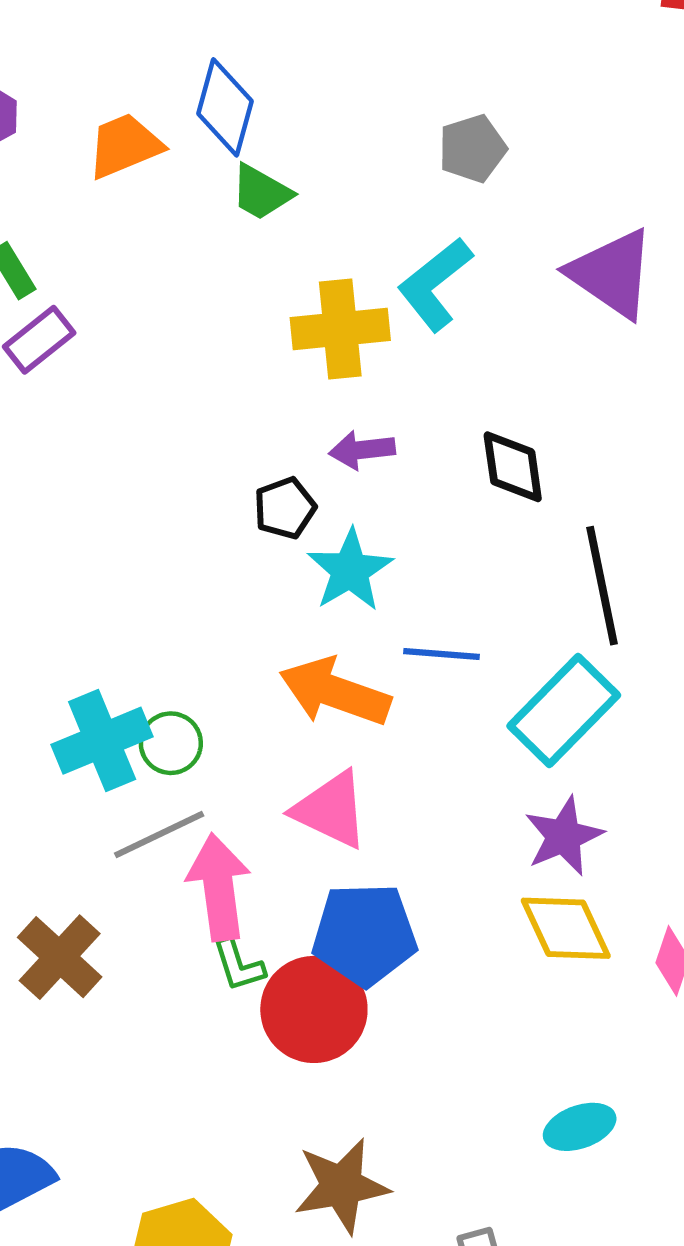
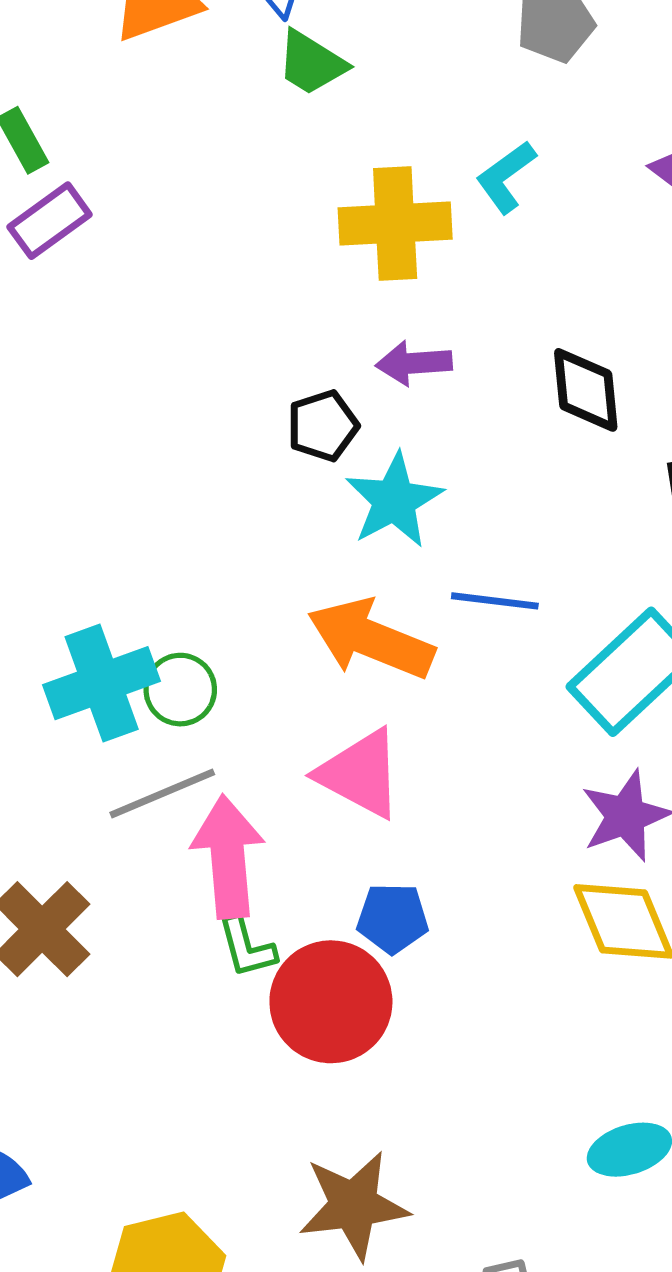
cyan L-shape: (435, 284) -> (506, 177), size x0.7
blue pentagon: (365, 934) -> (393, 918), size x0.6

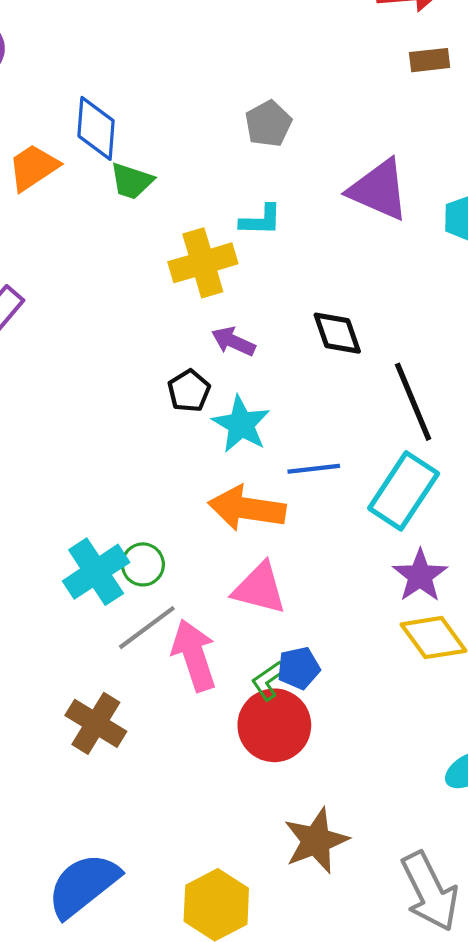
cyan L-shape: (506, 177) -> (261, 220), turned -129
purple arrow: (414, 363) -> (233, 342), turned 42
green L-shape: (247, 947) -> (268, 680), moved, turned 84

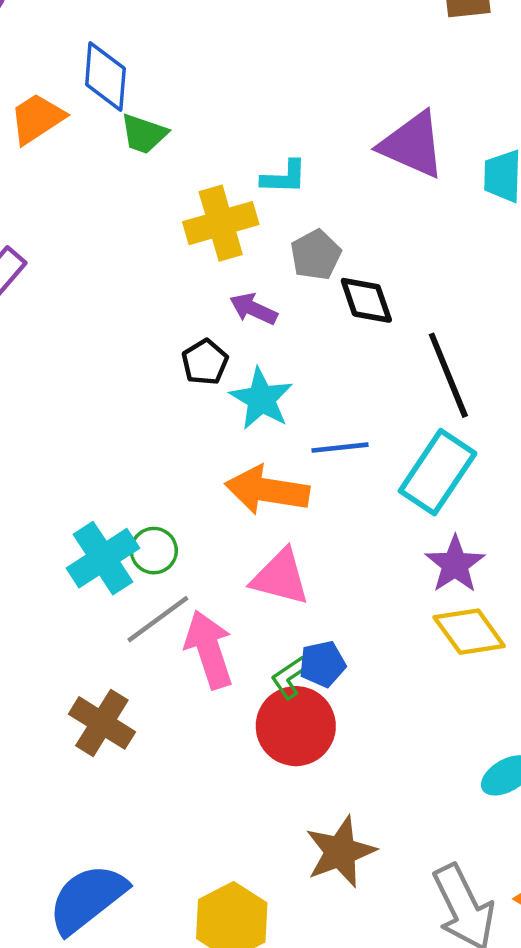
gray pentagon: (268, 124) -> (316, 255), moved

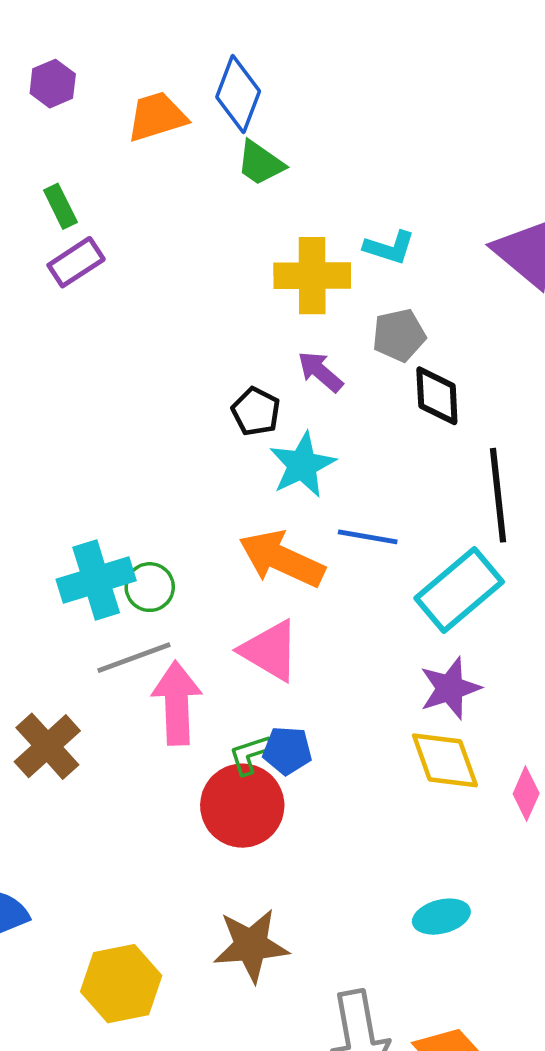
black pentagon: (205, 362) -> (256, 412), turned -30

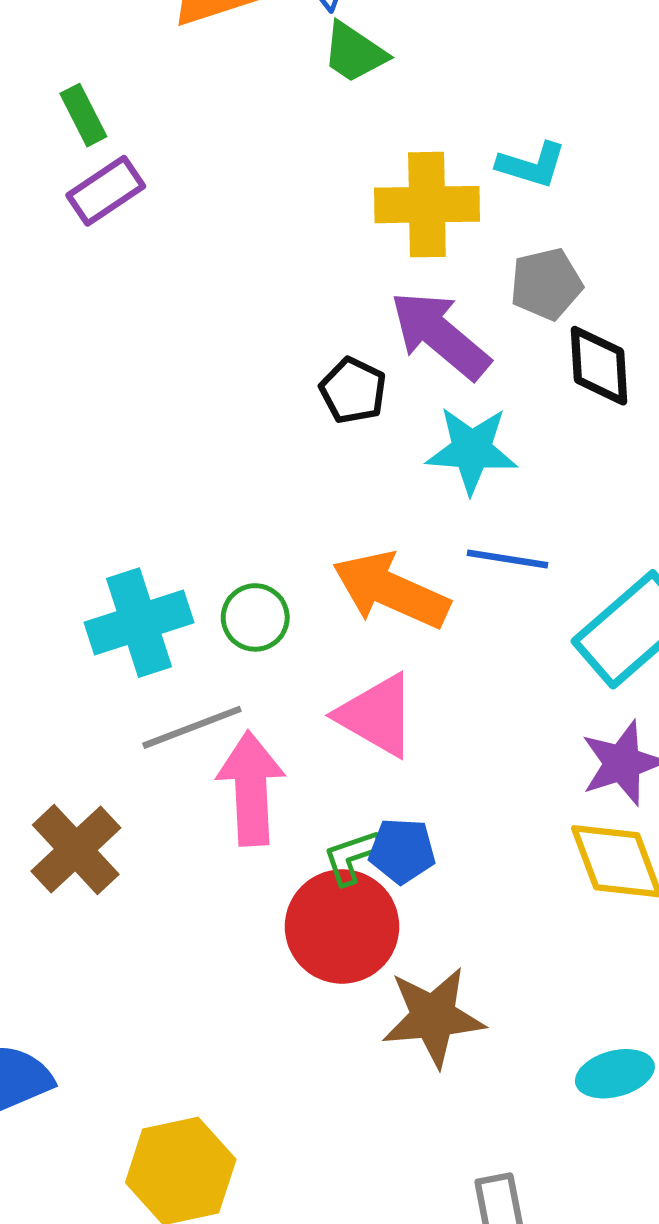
purple arrow: (320, 372) -> (440, 335), size x1.6
cyan star: (302, 465) -> (472, 450), moved, turned 30
green circle: (150, 587) -> (255, 617), moved
brown star: (251, 945) -> (433, 1017), moved

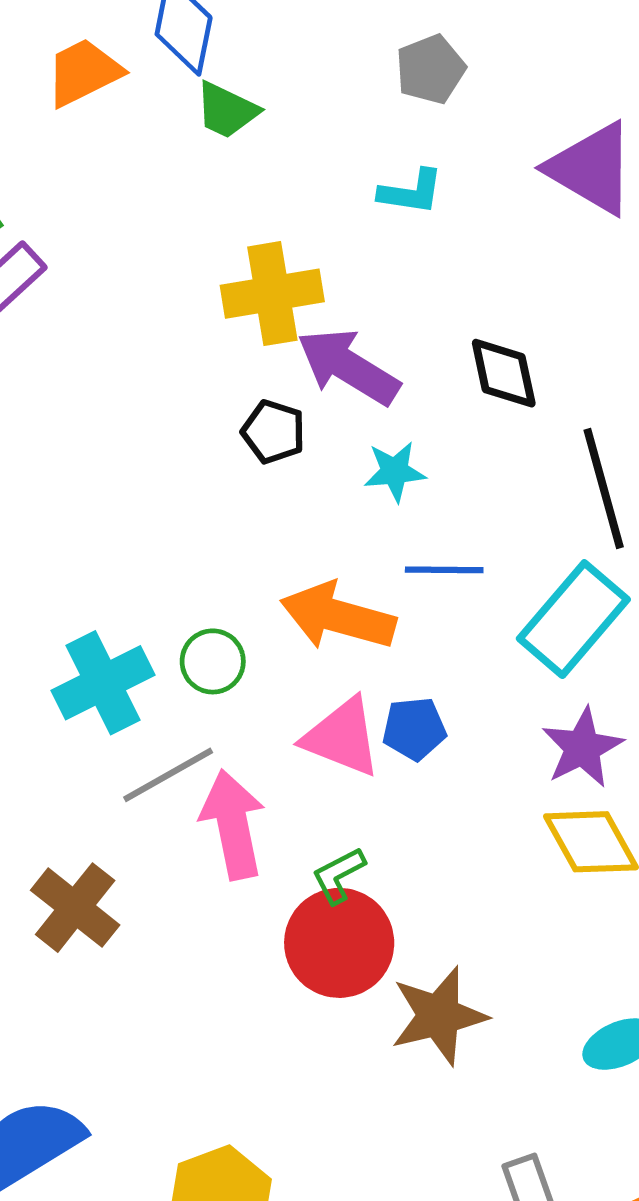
yellow cross: (427, 205) -> (272, 294), moved
gray pentagon: (546, 284) -> (430, 69), moved
cyan star: (472, 450) -> (395, 471), size x0.7
blue pentagon: (402, 851) -> (414, 729), moved

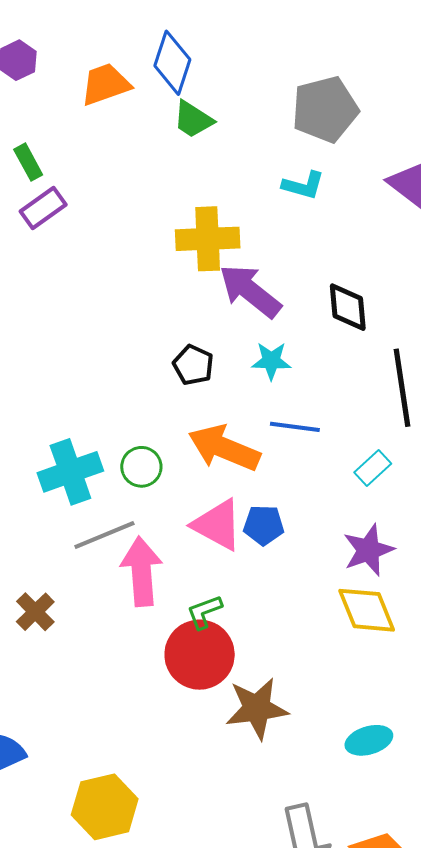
gray pentagon: (430, 69) -> (325, 109), size x1.5
black pentagon: (273, 432) -> (193, 365), moved
cyan rectangle: (573, 619) -> (373, 468), size x0.5
brown cross: (75, 908) -> (35, 612), size x0.7

